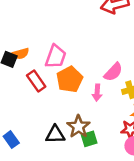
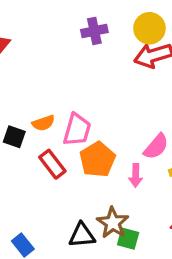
orange semicircle: (21, 54) -> (43, 123), moved
green square: (89, 139) -> (128, 239), turned 35

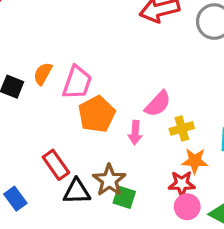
orange semicircle: (43, 123) -> (43, 74), turned 135
red rectangle: (52, 164) -> (56, 165), moved

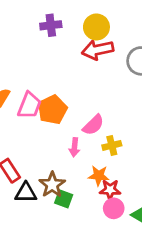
orange pentagon: (97, 114) -> (52, 110), moved
orange star: (195, 161) -> (99, 176), moved

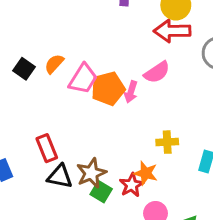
pink semicircle: (93, 125) -> (157, 72), moved
pink arrow: (74, 147) -> (131, 92), moved
red star: (110, 190) -> (132, 185), moved, turned 30

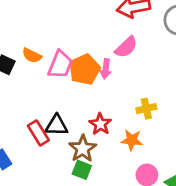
orange semicircle: (54, 64) -> (32, 56), turned -96
black triangle: (60, 176) -> (57, 125), moved
red star: (132, 185) -> (100, 124), moved
green square: (101, 192) -> (82, 170), moved

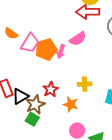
black triangle: (57, 125) -> (20, 96), moved, turned -42

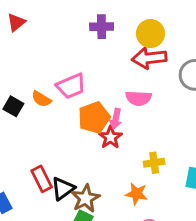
pink semicircle: (78, 39) -> (139, 98), turned 42
pink trapezoid: (30, 43) -> (71, 86), moved, turned 40
red star: (51, 89) -> (110, 137), moved

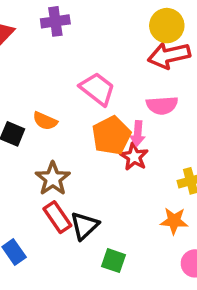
purple cross: (102, 27) -> (55, 21), moved
pink trapezoid: (71, 86) -> (97, 89), moved, turned -112
brown star: (86, 198) -> (53, 179), moved

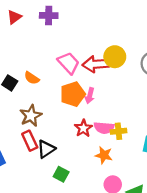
yellow circle: (167, 26) -> (115, 57), moved
red arrow: (169, 55) -> (96, 64), moved
pink semicircle: (162, 105) -> (104, 128), moved
red star: (134, 157) -> (83, 128), moved

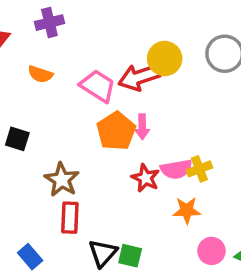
orange semicircle: (32, 78) -> (40, 74), moved
red rectangle: (30, 141) -> (70, 218), turned 42
black triangle: (46, 149) -> (103, 253), moved

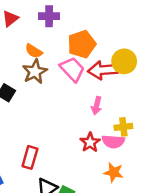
orange pentagon: (116, 131) -> (82, 44), moved
yellow cross: (199, 169) -> (123, 127), moved
brown star: (62, 180) -> (35, 72), moved

